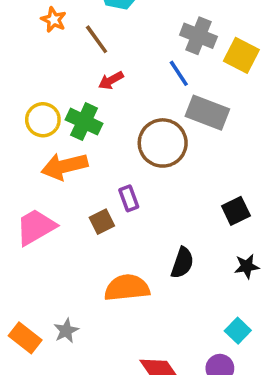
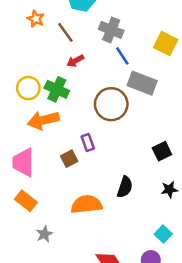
gray cross: (198, 36) -> (111, 30), moved
pink trapezoid: (36, 227) -> (23, 162), turned -60
orange rectangle: (25, 338) -> (26, 201), moved

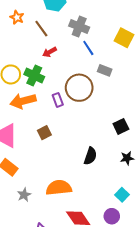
gray rectangle: (142, 83) -> (105, 70), size x0.6
purple rectangle: (88, 143) -> (58, 100), moved
orange semicircle: (86, 204) -> (59, 188), moved

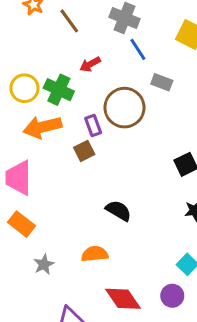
red arrow: (50, 52) -> (90, 64), moved
brown square: (44, 133) -> (84, 151), moved
black semicircle: (90, 156) -> (119, 211), moved, turned -78
orange semicircle: (59, 188) -> (95, 254), size x0.7

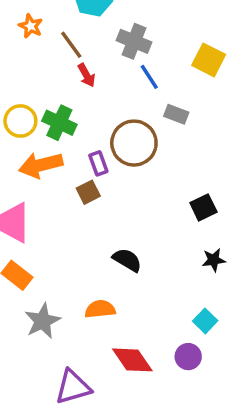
red arrow: (90, 64) -> (87, 75), moved, turned -90
gray star: (44, 264) -> (42, 321), size x1.5

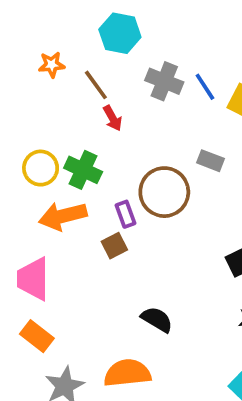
orange star: (31, 26) -> (52, 65), turned -30
blue line: (149, 77) -> (205, 87), moved
orange semicircle: (100, 309) -> (127, 373), size x1.4

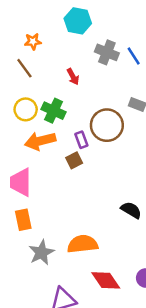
brown line: (96, 85) -> (24, 68), moved
black semicircle: (157, 319) -> (131, 210), moved
orange rectangle: (37, 336) -> (23, 220), turned 40

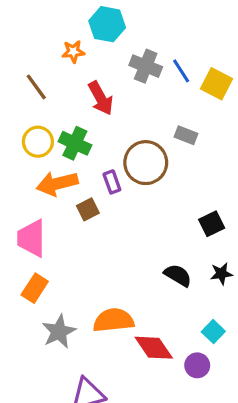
orange star: (33, 41) -> (73, 52), moved
red arrow: (73, 77) -> (101, 98), size x1.5
brown square: (74, 160) -> (88, 209), moved
orange rectangle: (23, 220) -> (35, 288), turned 45
red diamond: (106, 280) -> (154, 348), moved

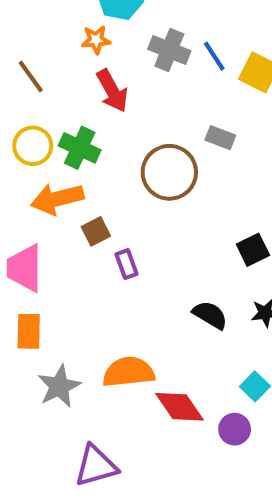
orange star: (73, 52) -> (96, 40), moved
purple rectangle: (112, 182) -> (127, 264), moved
orange rectangle: (35, 288) -> (29, 331), turned -32

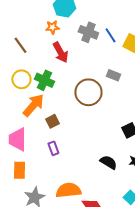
orange arrow: (57, 199) -> (33, 105), turned 145
purple rectangle: (127, 264) -> (53, 148), moved

